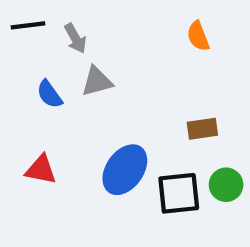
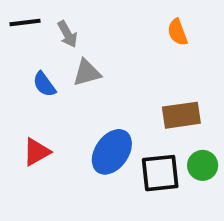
brown rectangle: (202, 129) -> (181, 115), size x1.4
red triangle: (41, 170) -> (37, 152), turned -40

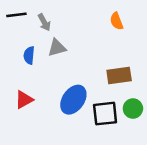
blue semicircle: (44, 84) -> (29, 55), turned 42

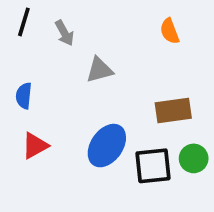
black line: (16, 15) -> (24, 22), turned -66
gray triangle: (57, 48) -> (99, 70), moved
blue semicircle: (29, 55) -> (24, 96), moved

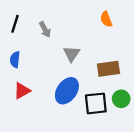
black line: (24, 22) -> (15, 24), moved
gray arrow: (64, 33) -> (45, 30), moved
gray triangle: (99, 70) -> (72, 54), moved, turned -42

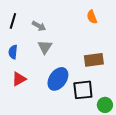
gray arrow: (45, 30) -> (39, 26), turned -32
gray triangle: (72, 54) -> (45, 47), moved
green circle: (121, 99) -> (105, 105), moved

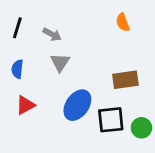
green circle: (105, 105) -> (141, 128), moved

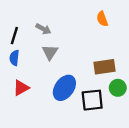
black line: (17, 28) -> (14, 36), moved
green circle: (141, 128) -> (118, 88), moved

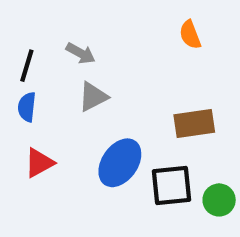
gray triangle: (50, 52) -> (93, 97), turned 30
green circle: (118, 88) -> (219, 200), moved

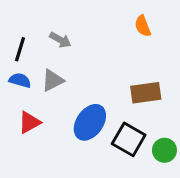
gray triangle: (93, 97) -> (53, 80), moved
blue semicircle: (27, 107) -> (20, 80), turned 100
black square: (172, 186) -> (129, 139), turned 36

